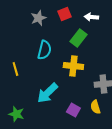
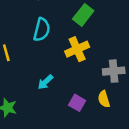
yellow cross: (73, 66) -> (77, 49), turned -30
cyan arrow: (47, 93) -> (45, 82), size x0.6

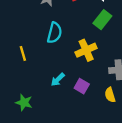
green rectangle: (83, 15) -> (102, 20), moved
purple square: (77, 103) -> (82, 86), moved

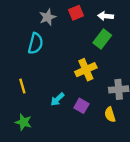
cyan semicircle: (54, 33) -> (36, 43), moved
yellow line: (23, 53) -> (22, 86), moved

